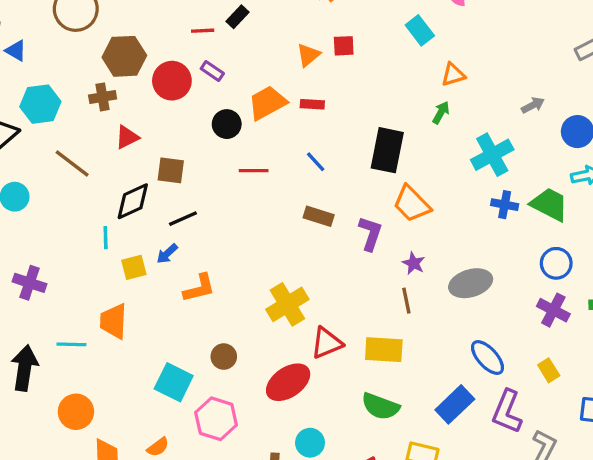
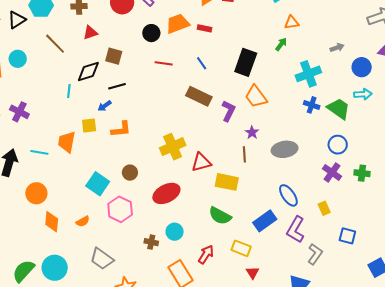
brown rectangle: (319, 216) -> (199, 96), size x1.4
yellow square: (134, 267) -> (89, 126), moved
red triangle: (327, 343) -> (201, 162), moved

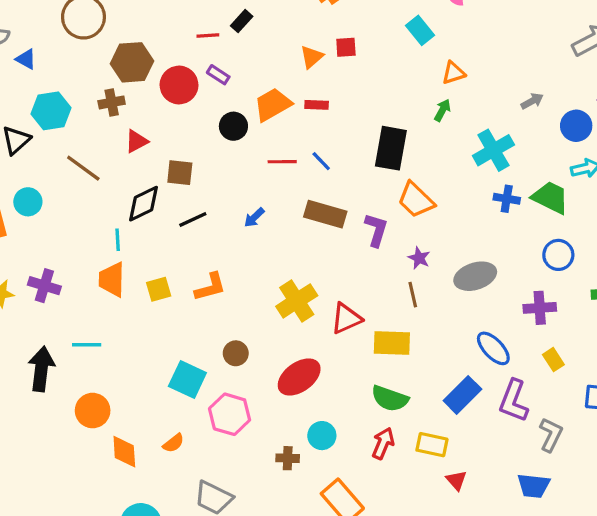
red line: (164, 63) -> (282, 162), moved
blue arrow: (105, 106) -> (254, 218), moved
orange trapezoid: (67, 142) -> (112, 280), moved
purple cross: (332, 172) -> (540, 308), moved, turned -30
red arrow: (206, 254) -> (383, 443), moved

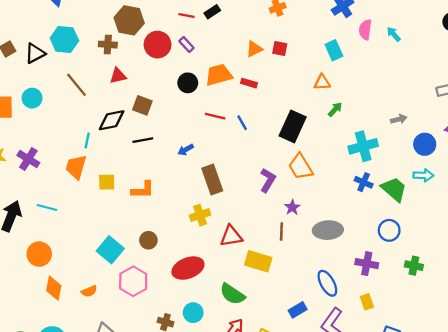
orange triangle: (453, 73) -> (322, 82), moved
brown rectangle: (325, 214) -> (212, 179), moved, turned 40
yellow cross: (297, 301) -> (200, 215), size x0.7
blue rectangle: (462, 395) -> (298, 310), size x0.7
green semicircle: (390, 399) -> (232, 294), moved

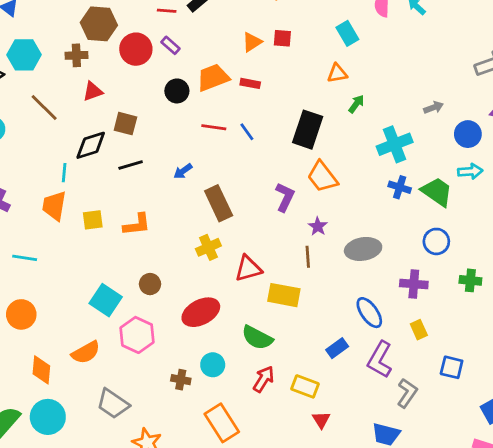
orange diamond: (54, 288) -> (41, 370), moved
orange semicircle: (89, 291) -> (86, 352), size x1.5

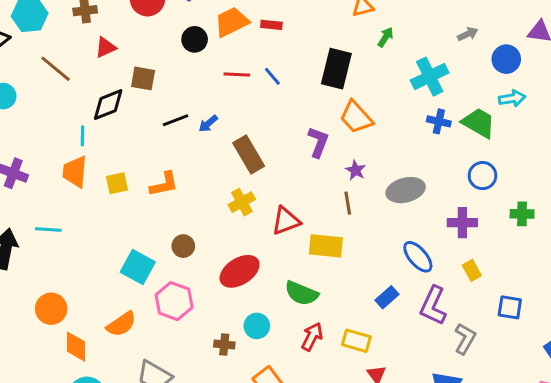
black line: (131, 165) -> (176, 120), moved
orange circle: (21, 314) -> (51, 309), moved

